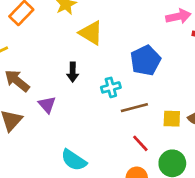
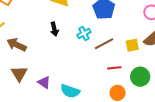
purple triangle: (47, 105) -> (44, 82), moved
red line: (140, 143) -> (114, 68), turned -40

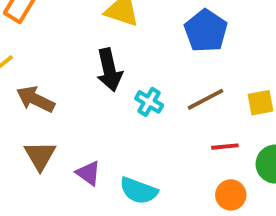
black arrow: (54, 29) -> (109, 70), size x1.5
cyan cross: (84, 34) -> (149, 102), moved, turned -32

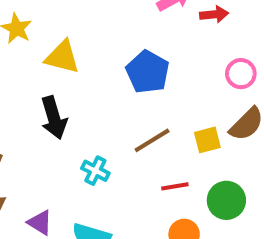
cyan cross: (149, 102) -> (95, 171), moved

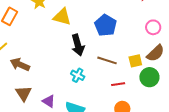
black arrow: (54, 118) -> (78, 45), moved
brown line: (152, 140) -> (107, 60), turned 48
green circle: (226, 200) -> (149, 77), moved

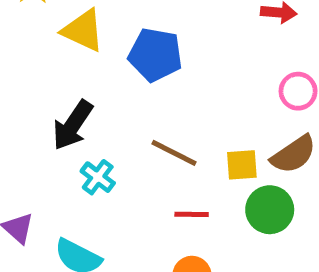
blue pentagon: (106, 25) -> (155, 55), moved, turned -30
black arrow: (78, 45) -> (73, 125), moved, turned 40

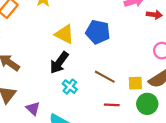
yellow triangle: (83, 30) -> (64, 34), moved

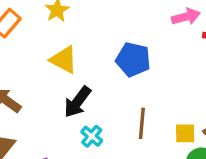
yellow triangle: (64, 34) -> (64, 60), moved
brown line: (105, 77) -> (142, 123), turned 65

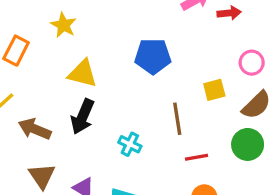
black arrow: (77, 102) -> (83, 117), moved
yellow square: (185, 133) -> (214, 90), moved

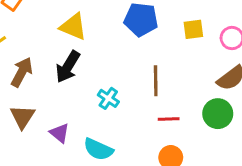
yellow square: (214, 90) -> (193, 29), moved
brown arrow: (35, 129) -> (22, 72), turned 88

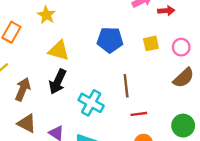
cyan cross: (108, 98) -> (91, 103), size x1.5
green circle: (218, 114) -> (183, 126), moved
brown triangle: (22, 117) -> (27, 123), turned -30

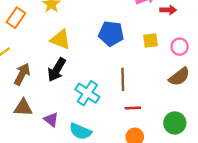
brown triangle: (27, 123) -> (23, 108), turned -30

